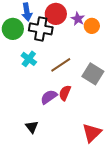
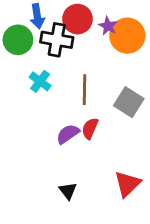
orange circle: (92, 26) -> (127, 36), size x1.6
brown line: (61, 65) -> (84, 90), turned -55
black triangle: (32, 127) -> (68, 191), moved

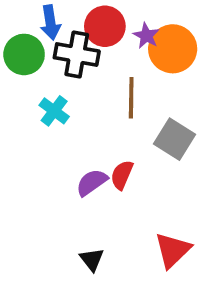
brown line: (84, 90) -> (131, 98), moved

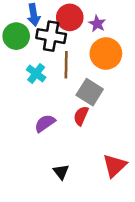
orange circle: (173, 49) -> (106, 54), moved
brown line: (131, 98) -> (66, 65), moved
gray square: (174, 139) -> (90, 92), moved
purple semicircle: (92, 182) -> (45, 123), moved

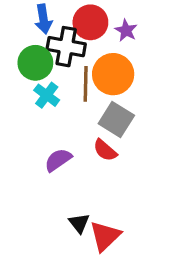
green circle: (16, 36) -> (35, 63), moved
orange circle: (106, 54) -> (113, 74), moved
red semicircle: (81, 116) -> (105, 150), turned -72
red triangle: (115, 166) -> (105, 236), moved

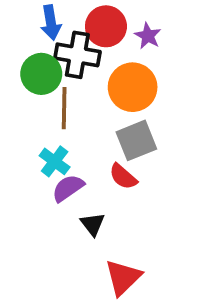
brown line: (86, 84) -> (64, 108), moved
cyan cross: (47, 95) -> (55, 161), moved
gray square: (116, 119) -> (136, 140), turned 36
black triangle: (79, 223) -> (93, 224), moved

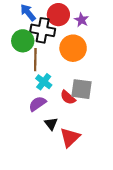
blue arrow: (51, 23) -> (28, 13), turned 150
gray square: (136, 140) -> (81, 89), moved, turned 30
cyan cross: (55, 161) -> (44, 82), moved
red triangle: (123, 277) -> (70, 137), moved

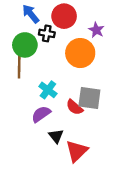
purple star: (81, 20) -> (96, 30), moved
black cross: (43, 30) -> (47, 33), size x0.6
brown line: (35, 60) -> (19, 66), moved

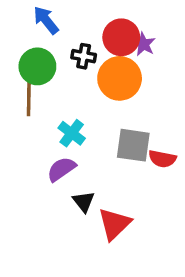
red circle: (64, 16) -> (121, 37), moved
black cross: (47, 33) -> (84, 56), moved
red semicircle: (74, 107) -> (162, 159), moved, turned -30

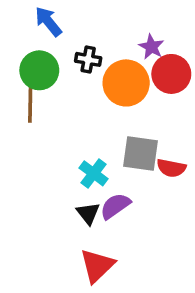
red circle: (121, 37) -> (171, 74), moved
cyan cross: (72, 133) -> (94, 173), moved
purple semicircle: (61, 169) -> (115, 206), moved
red triangle: (114, 224) -> (97, 266), moved

